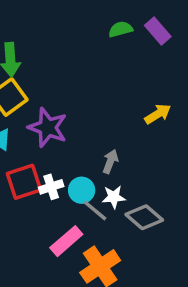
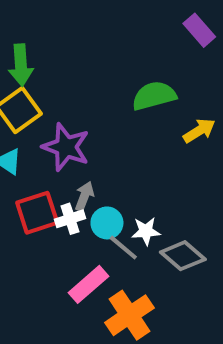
green semicircle: (121, 29) -> (154, 96), moved, size x1.5
gray arrow: (110, 161) -> (84, 196), moved

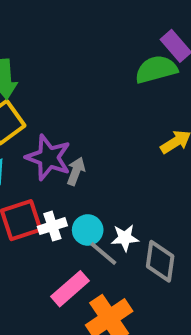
green semicircle: (154, 96) -> (156, 69), moved
gray arrow: (84, 196) -> (76, 171), moved
gray diamond: (183, 256) -> (160, 261), turned 57

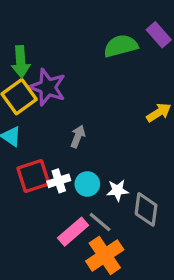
green semicircle: (156, 69) -> (121, 46), moved
purple star: (48, 158) -> (48, 87), moved
gray line: (103, 253) -> (100, 222), moved

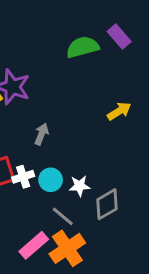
gray diamond: (146, 209) -> (107, 204), turned 52
pink rectangle: (73, 232) -> (34, 245), moved

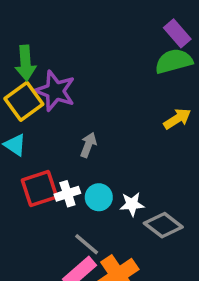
green semicircle: (83, 47) -> (174, 61), moved
gray diamond: (107, 204) -> (163, 225), turned 68
gray line: (63, 216) -> (87, 244), moved

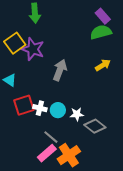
green arrow: (26, 63) -> (35, 13), moved
yellow square: (24, 101) -> (15, 43), moved
gray arrow: (88, 145) -> (60, 70), moved, size x1.5
white cross: (67, 194) -> (40, 108), turned 32

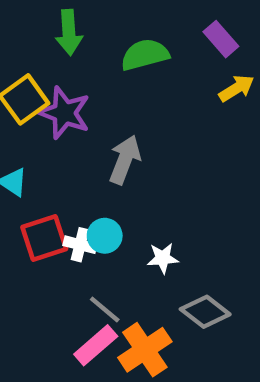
green semicircle: (101, 32) -> (145, 55), moved
yellow arrow: (103, 65) -> (236, 88), moved
cyan circle: (58, 110) -> (105, 236), moved
gray diamond: (95, 126) -> (205, 312), moved

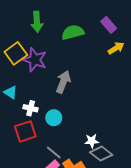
red square: (44, 238) -> (25, 131), moved
white cross: (80, 245) -> (31, 108), moved
white star: (163, 258) -> (92, 141), moved

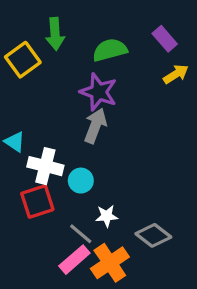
yellow square: (16, 53) -> (23, 60), moved
purple star: (35, 60) -> (99, 92), moved
white cross: (31, 108) -> (45, 166), size x1.5
white star: (92, 141) -> (107, 216), moved

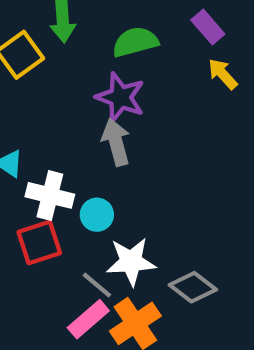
yellow arrow: (176, 74) -> (223, 74), turned -100
gray arrow: (95, 126) -> (116, 142), turned -36
white star: (107, 216) -> (131, 262), size x1.6

